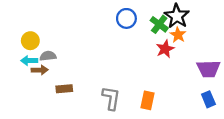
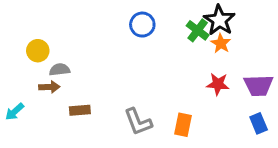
blue circle: (126, 18) -> (142, 25), moved
red star: (165, 49) -> (218, 84), moved, turned 30
cyan arrow: (29, 61) -> (15, 112), moved, turned -42
gray L-shape: (111, 98) -> (138, 122), turned 150

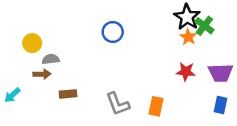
blue circle: (142, 25) -> (113, 32), moved
green cross: (198, 30) -> (204, 26), moved
blue rectangle: (259, 123) -> (220, 105), turned 35

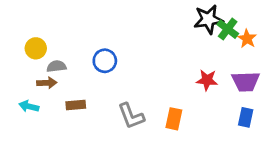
black star: (187, 17) -> (208, 19), turned 30
blue circle: (113, 32) -> (105, 61), moved
orange star: (188, 37) -> (247, 39), moved
cyan arrow: (12, 95) -> (29, 106), moved, turned 56

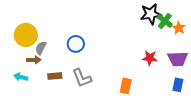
yellow circle: (36, 48) -> (26, 35), size x1.5
gray semicircle: (56, 66) -> (41, 48), turned -56
gray L-shape: (131, 116) -> (82, 78), moved

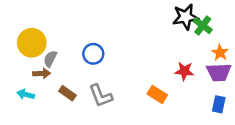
orange star: (179, 28) -> (220, 53), moved
brown rectangle: (55, 76) -> (67, 93), turned 40
orange rectangle: (126, 86) -> (157, 94), moved, turned -70

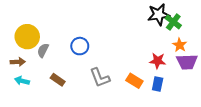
orange star: (220, 53) -> (180, 45), moved
brown arrow: (42, 74) -> (18, 62), moved
gray L-shape: (101, 96) -> (100, 78), moved
blue rectangle: (219, 104) -> (158, 84), moved

